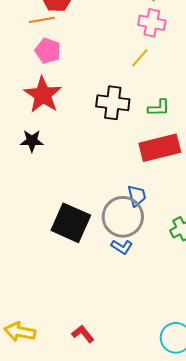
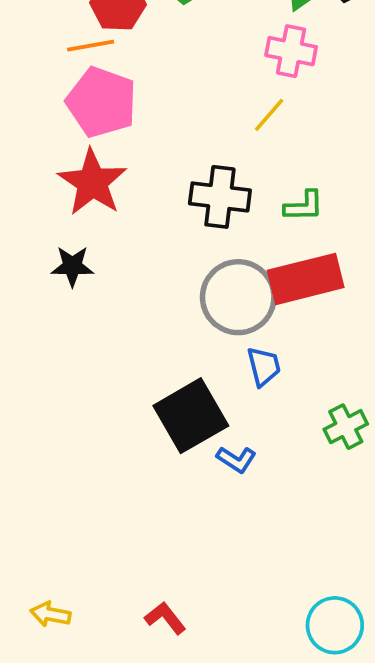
pink pentagon: (48, 51) -> (102, 102), size x1.5
gray circle: (123, 217) -> (238, 297), moved
black square: (71, 223) -> (191, 416), moved, turned 36
yellow arrow: (20, 332) -> (50, 614), size x0.7

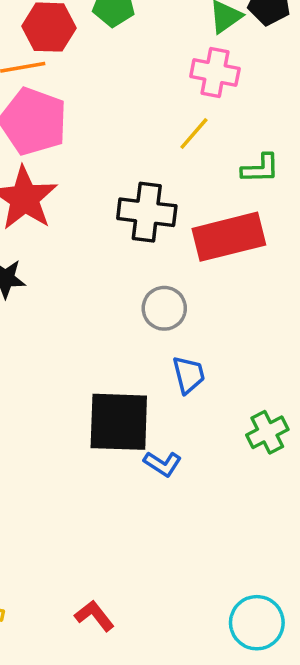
green L-shape: (304, 206) -> (260, 169), moved
red rectangle: (306, 279) -> (229, 237), moved
gray circle: (238, 297) -> (164, 308), size x0.6
black square: (191, 416) -> (119, 422), turned 32

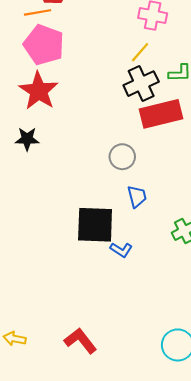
black cross: (147, 212) -> (141, 84), moved, turned -32
red L-shape: (94, 616) -> (80, 341), size x1.4

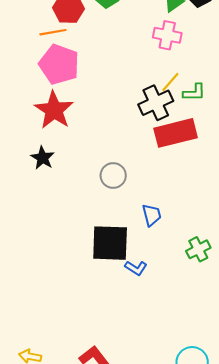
yellow line: (140, 52) -> (170, 82), moved
black star: (27, 139) -> (43, 158), turned 30
gray circle: (122, 157) -> (113, 176), moved

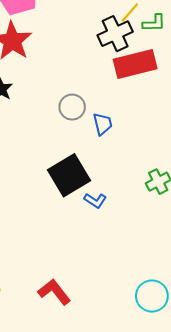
blue trapezoid: (152, 215) -> (103, 124), moved
black square: (110, 243) -> (69, 175), turned -33

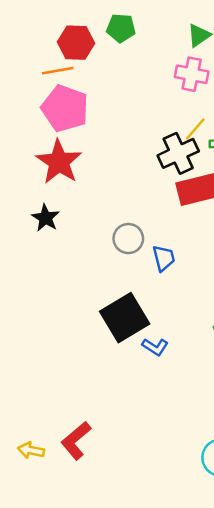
red L-shape: (54, 292) -> (76, 441), moved, turned -92

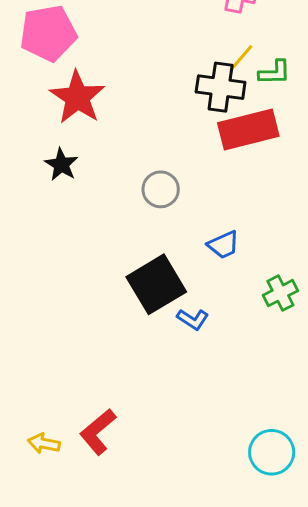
pink pentagon: (65, 108) -> (48, 33), moved, turned -30
black cross: (178, 153) -> (221, 87), turned 33
blue trapezoid: (164, 258) -> (223, 245), moved, turned 80

